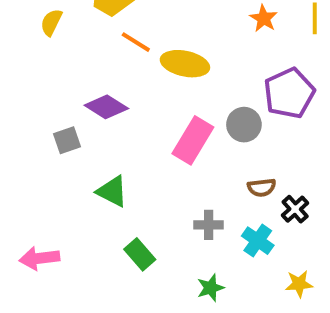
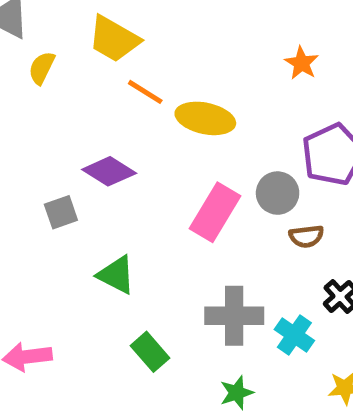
brown semicircle: (262, 188) -> (306, 236), moved
gray cross: (209, 225) -> (234, 316), size x1.6

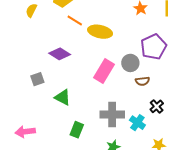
gray square: (61, 212) -> (37, 79), moved
green rectangle: (150, 352) -> (77, 130), turned 63

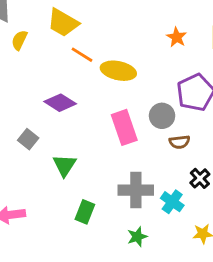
pink rectangle: (104, 71) -> (124, 127), turned -50
gray square: (37, 79) -> (28, 139), turned -32
green triangle: (63, 97) -> (64, 165), turned 36

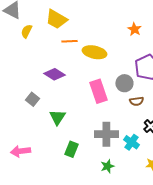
orange line: (82, 55) -> (69, 41), turned -35

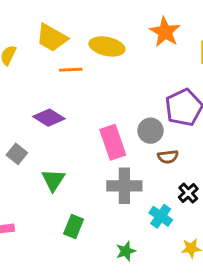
orange star: (134, 29) -> (165, 32), moved, size x1.5
yellow ellipse: (94, 52) -> (107, 46), moved
gray cross: (106, 134) -> (124, 186), moved

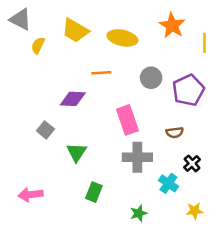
orange line: (71, 70) -> (101, 73), moved
purple diamond: (49, 118) -> (73, 99), turned -30
gray circle: (150, 131) -> (151, 78), moved

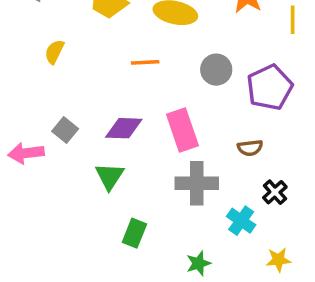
yellow semicircle: (38, 45) -> (54, 52), moved
purple diamond: (73, 99) -> (124, 128), moved
gray square: (45, 130) -> (65, 130), moved
pink arrow: (30, 195) -> (26, 153), moved

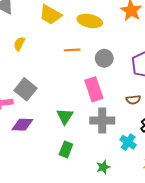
gray circle: (216, 70) -> (104, 58), moved
purple diamond: (124, 128) -> (22, 125), moved
gray square: (65, 130) -> (25, 89), size x1.5
green triangle: (110, 176) -> (65, 116), moved

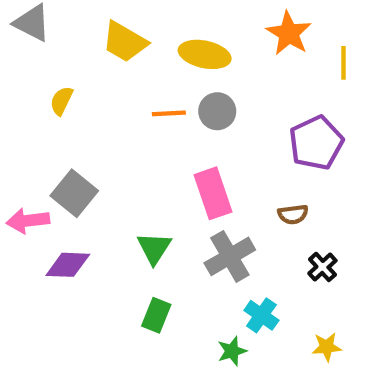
gray circle: (104, 58) -> (217, 111), moved
gray cross: (102, 120) -> (230, 256), turned -30
cyan cross: (128, 142) -> (261, 315), moved

